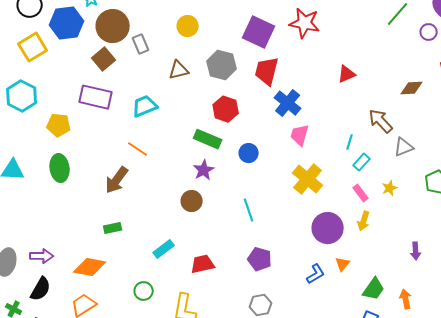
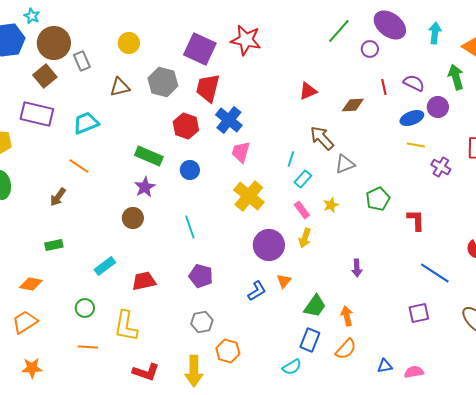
red triangle: (347, 74) -> (308, 91), moved
red hexagon: (226, 109) -> (186, 126), moved
brown arrow: (117, 180) -> (58, 197), size x0.7
orange diamond: (90, 267) -> (31, 284), size x0.7

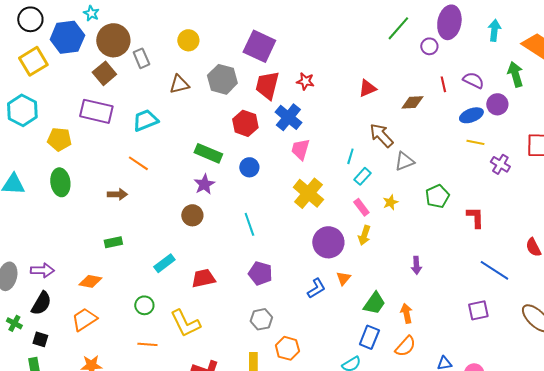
purple ellipse: (390, 25) -> (449, 22), turned 64
red star: (246, 40) -> (305, 81), moved, size x0.6
brown arrow: (58, 197) -> (117, 194), turned -126
yellow L-shape: (126, 326) -> (185, 323), turned -36

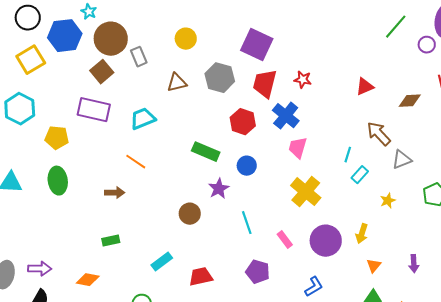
purple star: (204, 184) -> (219, 189), moved
pink rectangle: (361, 207) -> (285, 240), moved
orange triangle: (343, 278) -> (374, 266), moved

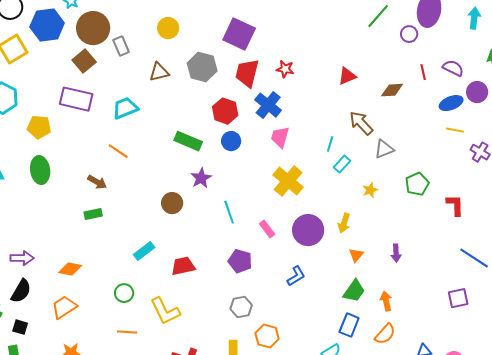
blue circle: (247, 166) -> (231, 141), moved
brown arrow: (115, 193) -> (97, 182), turned 30
green rectangle: (111, 241) -> (93, 214), moved

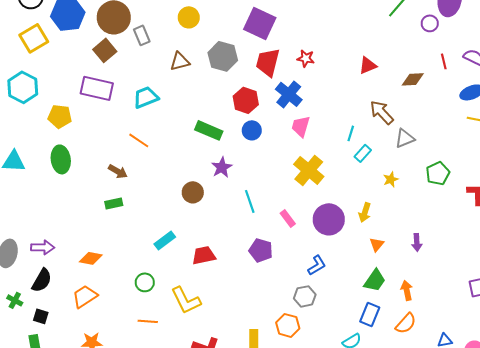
gray hexagon: (241, 307) -> (305, 296), moved

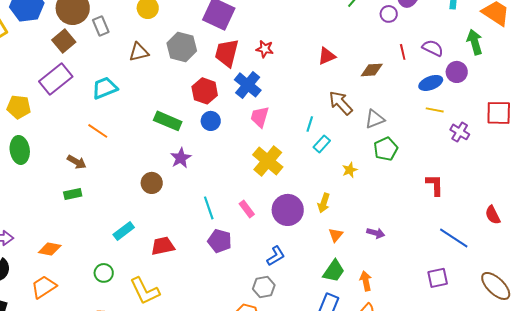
purple rectangle: (97, 88) -> (56, 79), turned -52
gray triangle: (405, 138) -> (375, 119), moved
green pentagon: (438, 173) -> (386, 149), moved
cyan line: (250, 201) -> (209, 208), moved
purple arrow: (417, 242) -> (376, 233), turned -72

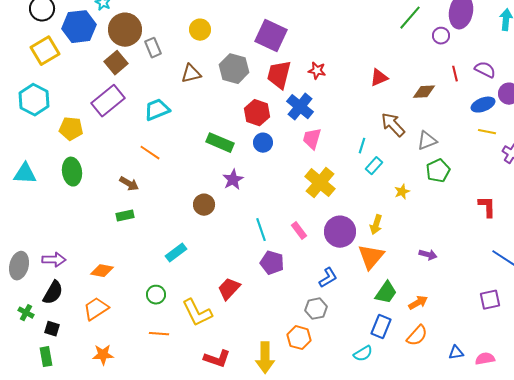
orange triangle: (336, 235) -> (371, 257), moved, size x1.8
red trapezoid: (163, 246) -> (229, 289), moved, turned -35
orange arrow: (366, 281) -> (418, 303), turned 72

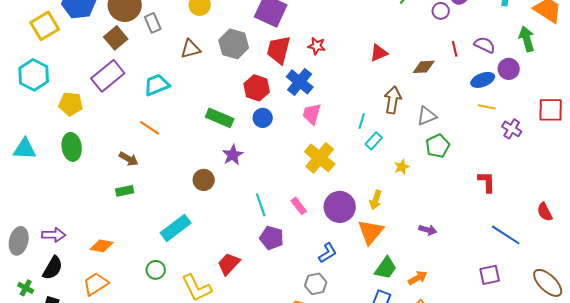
brown arrow: (393, 125) -> (393, 100), turned 52
cyan rectangle: (176, 253) -> (176, 228), size x1.4

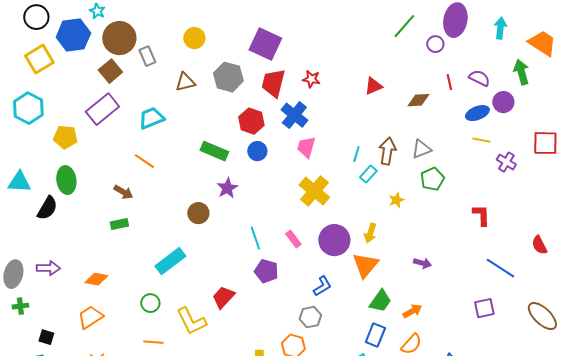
brown arrow: (393, 100) -> (387, 151), moved
black semicircle: (53, 268) -> (47, 208), moved
green cross: (26, 288) -> (20, 306), moved, turned -35

